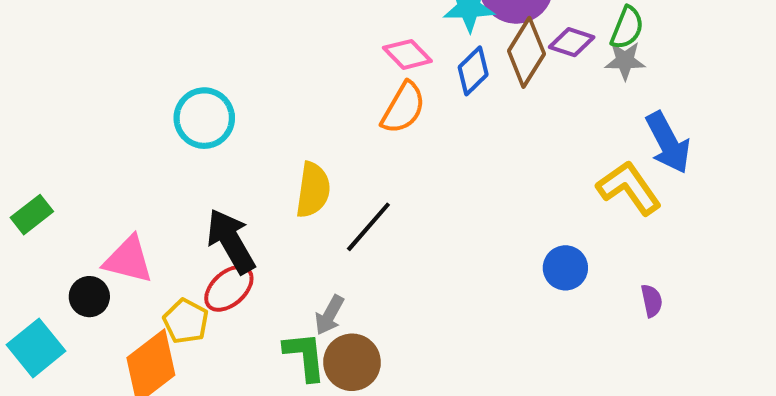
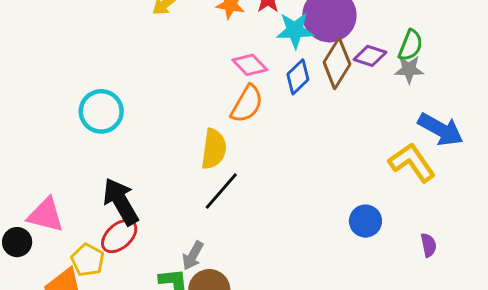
blue arrow: (668, 143) -> (441, 129), turned -33
yellow semicircle: (313, 190) -> (214, 149), moved

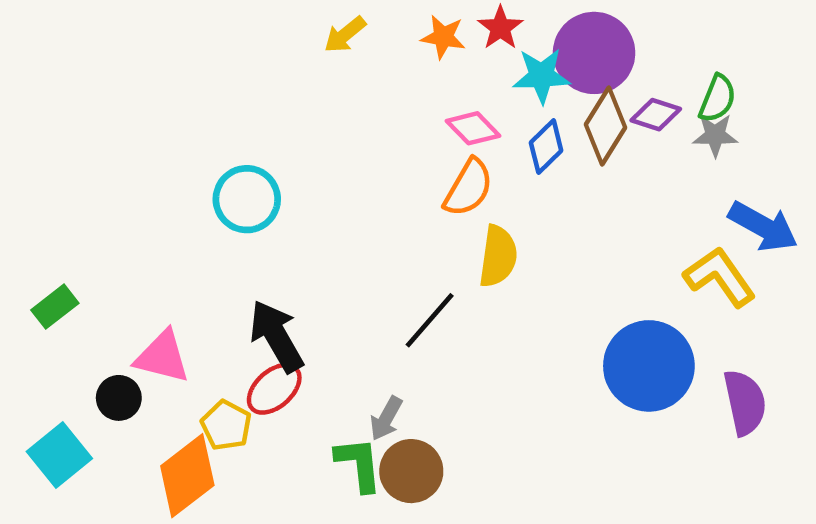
yellow semicircle: (214, 149) -> (498, 256), moved
blue circle: (365, 221) -> (649, 366), size x1.8
purple semicircle: (429, 245) -> (745, 402), size x1.8

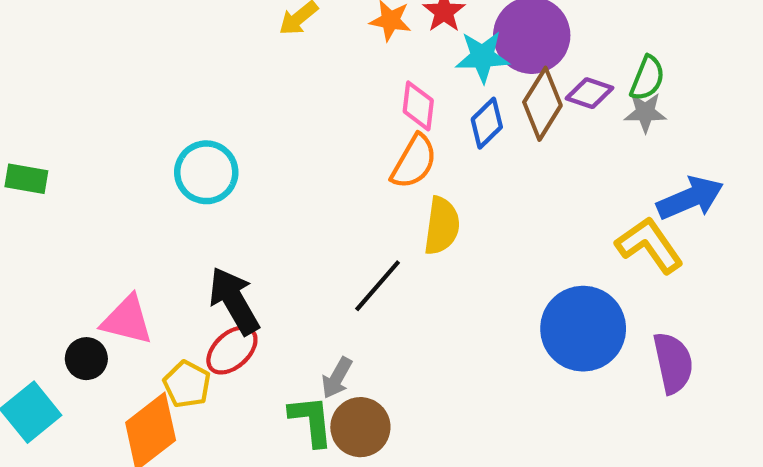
pink diamond: (473, 128) -> (418, 106), turned 51
blue arrow: (763, 227) -> (690, 198), turned -52
green rectangle: (55, 307) -> (26, 179), moved, turned 48

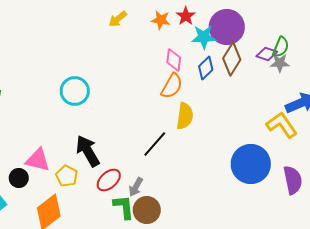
purple diamond: (590, 93) -> (267, 54), moved
red ellipse: (232, 350) -> (109, 180), moved
yellow pentagon: (187, 384) -> (67, 176), moved

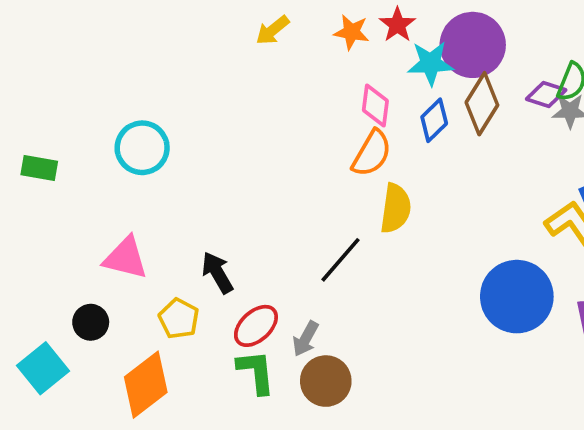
cyan circle: (75, 91) -> (142, 148), moved
black arrow: (88, 151) -> (217, 273), size x0.7
pink triangle: (38, 160) -> (126, 258), moved
green L-shape: (124, 207) -> (256, 372), moved

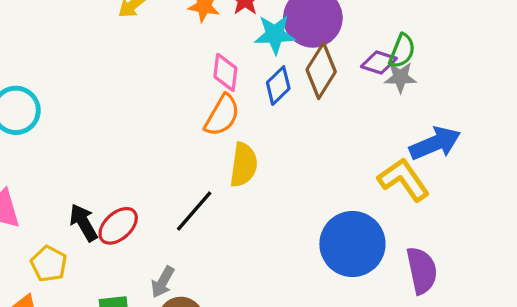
red ellipse: (256, 326) -> (118, 226), moved

